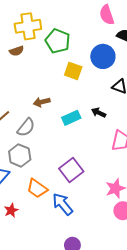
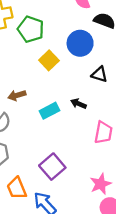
yellow square: (73, 71) -> (49, 60), turned 30
orange trapezoid: (37, 188) -> (17, 188), turned 35

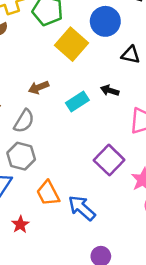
yellow square: (49, 60) -> (72, 44), size x1.4
purple square: (52, 167) -> (109, 160), moved

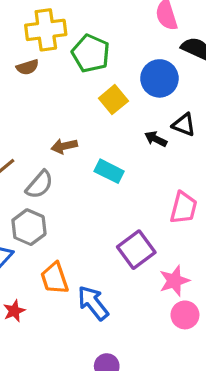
yellow square: (72, 44) -> (113, 100), size x0.7
black arrow: (110, 90) -> (156, 139), moved
cyan rectangle: (77, 101) -> (109, 171), turned 50

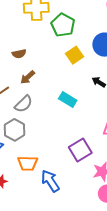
brown semicircle: (28, 67) -> (19, 54), moved
brown arrow: (64, 146) -> (28, 77), moved, turned -35
orange trapezoid: (55, 278) -> (28, 163), turned -75

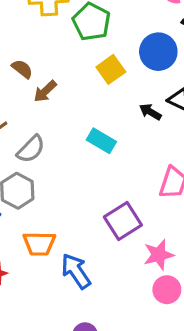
brown semicircle: (19, 54) -> (22, 69), turned -128
brown arrow: (28, 77) -> (45, 91), moved

